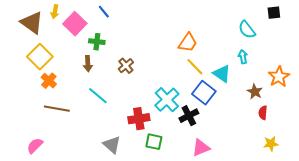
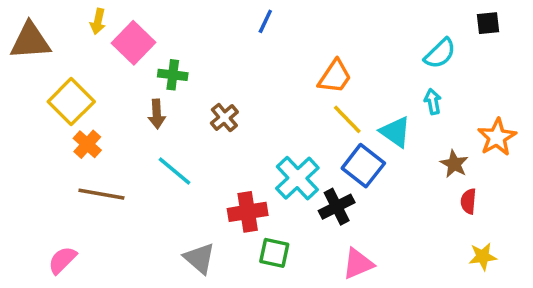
blue line: (104, 12) -> (265, 21), moved, turned 64
brown triangle: (32, 23) -> (30, 41), moved, turned -40
cyan semicircle: (247, 30) -> (440, 53), turned -96

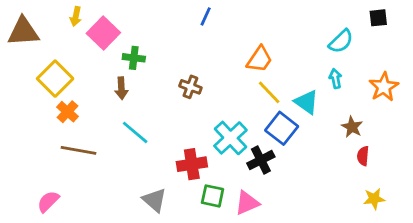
brown cross: (224, 118) -> (190, 87), moved, turned -30
orange star: (497, 137) -> (384, 87), moved
pink triangle: (358, 264) -> (247, 203), moved

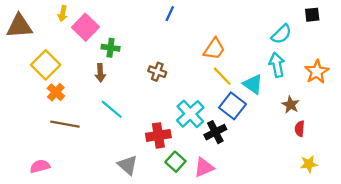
cyan arrow: (335, 79) -> (277, 65), size x1.5
green square: (213, 196) -> (175, 162), turned 30
pink semicircle: (48, 201) -> (40, 166), turned 30

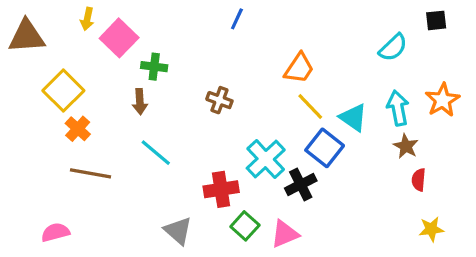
cyan arrow: (277, 65) -> (398, 108), moved

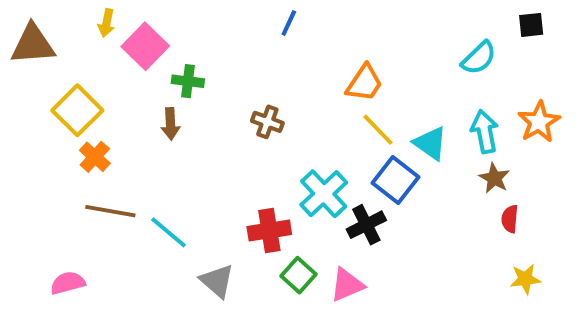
cyan line: (156, 153) -> (169, 232), moved

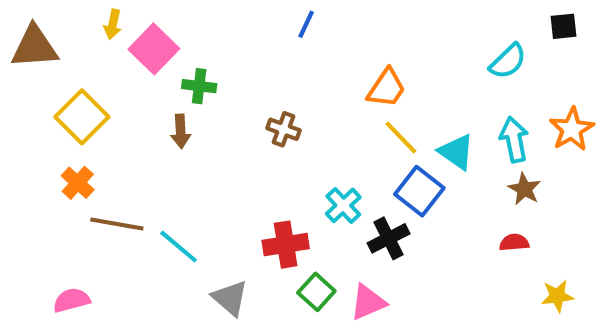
orange cross: (95, 157) -> (78, 183), moved
cyan cross: (324, 194) -> (343, 205), size x0.7
red semicircle: (510, 219) -> (514, 242), moved, turned 80

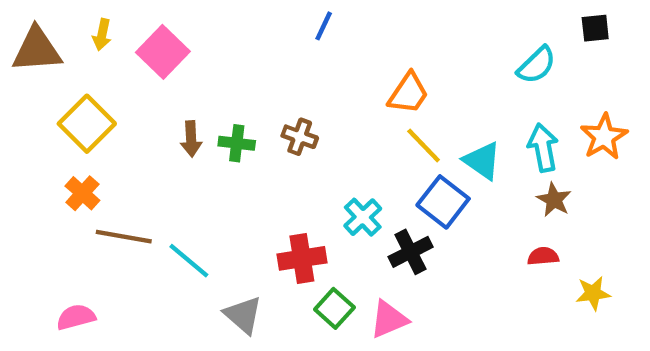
yellow arrow: (113, 24) -> (102, 35), moved
green cross: (199, 86) -> (237, 143), moved
yellow star: (557, 296) -> (593, 293), moved

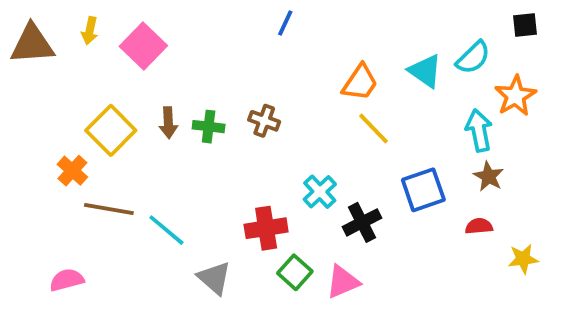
yellow square: (87, 124) -> (111, 130), moved
orange star: (604, 137) -> (515, 96), moved
cyan triangle: (482, 161) -> (425, 71), moved
blue square: (443, 202) -> (423, 190), moved, turned 33

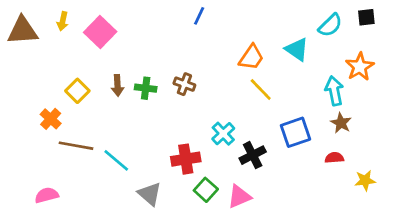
cyan semicircle: (473, 58) -> (330, 25), moved
yellow square: (111, 130) -> (77, 91), size x0.7

